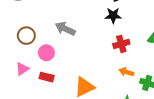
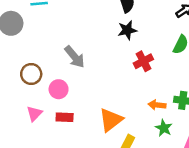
gray arrow: (65, 29) -> (75, 57), turned -144
orange arrow: (126, 72) -> (157, 105), moved

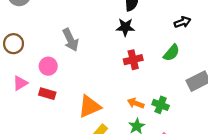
brown circle: (31, 74) -> (14, 44), moved

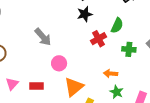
green semicircle: (171, 53) -> (117, 25), moved
pink circle: (48, 66) -> (59, 63), moved
green cross: (161, 105) -> (129, 49), moved

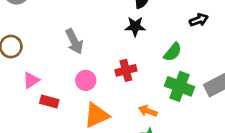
red cross: (99, 39) -> (126, 70), moved
green cross: (129, 49) -> (180, 86), size x1.5
pink triangle: (12, 84) -> (31, 80), moved

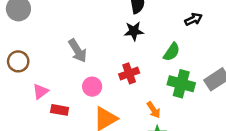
orange arrow: (148, 111) -> (154, 110), turned -138

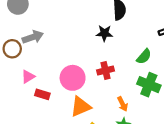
black star: (134, 31) -> (104, 33), moved
gray arrow: (78, 51) -> (33, 37), moved, turned -84
pink circle: (92, 87) -> (73, 78), size x1.5

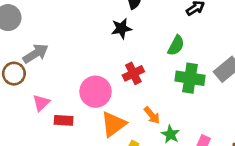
orange arrow: (123, 104) -> (152, 115), moved

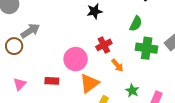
pink triangle: (41, 103) -> (20, 84), moved
orange arrow: (152, 115) -> (117, 65), moved

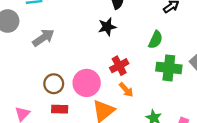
gray arrow: (30, 31) -> (43, 38), moved
brown circle: (14, 46) -> (54, 84), moved
orange arrow: (117, 65) -> (126, 90), moved

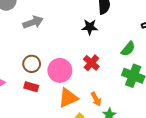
red cross: (119, 66) -> (91, 63), turned -35
orange arrow: (126, 90) -> (96, 99), moved

